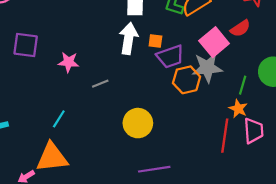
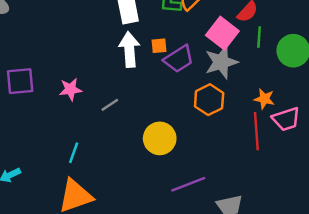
orange hexagon: (187, 80) -> (209, 100), moved
green line: (243, 85) -> (259, 37), moved
pink trapezoid: (254, 131) -> (286, 119), turned 88

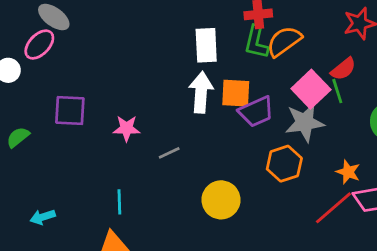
green line: (259, 37) -> (337, 91), moved, turned -30
orange square: (159, 46) -> (236, 93), size x1.6
red line: (256, 131) -> (333, 208), turned 45
cyan line: (74, 153) -> (119, 202), turned -30

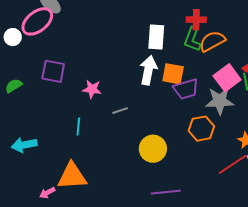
pink ellipse: (39, 45) -> (37, 21), size x1.4
cyan line: (119, 202) -> (78, 127), moved
cyan arrow: (43, 217) -> (24, 145), size x1.4

